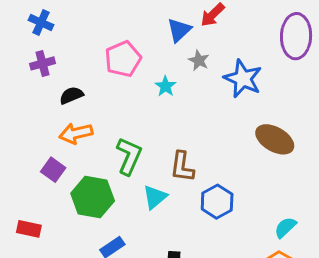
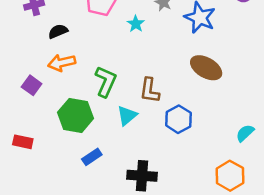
brown ellipse: (275, 139) -> (206, 68), moved
purple square: (53, 170) -> (32, 85), moved
cyan semicircle: (285, 227) -> (245, 133), moved

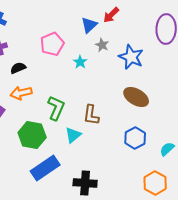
blue hexagon: (178, 119) -> (135, 138), moved
blue rectangle: (92, 157) -> (45, 168), size x1.8

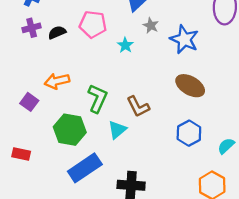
pink pentagon: (52, 44) -> (93, 24), turned 30
black semicircle: (18, 68) -> (57, 32), moved
brown L-shape: (91, 115) -> (138, 107), turned -35

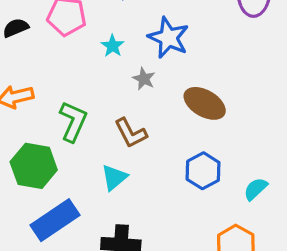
gray star: (151, 26) -> (144, 79), moved
blue star: (184, 39) -> (168, 38), moved
cyan triangle: (117, 130) -> (114, 177), moved

